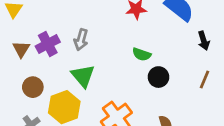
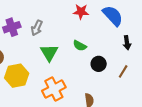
green triangle: (83, 76) -> (49, 53), moved
black circle: (158, 77) -> (99, 64), moved

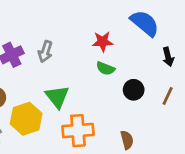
red star: (81, 12) -> (103, 42), moved
green triangle: (49, 53) -> (57, 97), moved
orange cross: (54, 89) -> (78, 131), turned 30

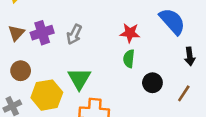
green semicircle: (105, 68) -> (129, 59), turned 66

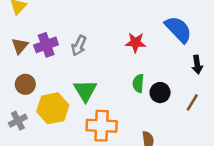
green semicircle: (129, 59) -> (138, 83), moved

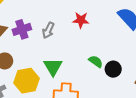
red star: (136, 42) -> (81, 20), moved
green semicircle: (138, 83) -> (96, 61), turned 120

